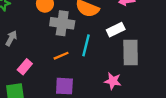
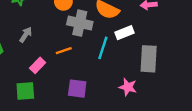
white rectangle: (116, 30) -> (124, 33), moved
orange line: (61, 56) -> (64, 51), moved

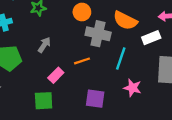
white rectangle: (124, 33) -> (151, 38), moved
pink star: (128, 87) -> (132, 88), moved

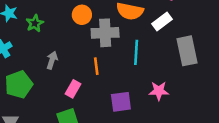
orange line: (82, 61) -> (96, 66), turned -63
pink star: (132, 88) -> (159, 91), moved

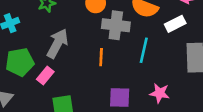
gray arrow: (52, 60) -> (57, 43), size x1.6
pink rectangle: (73, 89) -> (45, 75), moved

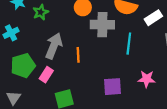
orange line: (101, 57) -> (78, 55), moved

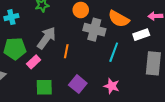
pink star: (147, 79) -> (112, 86), moved
purple square: (113, 87) -> (78, 84), moved, turned 30

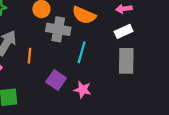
white rectangle: (141, 35) -> (124, 31), moved
purple square: (78, 84) -> (56, 80), moved

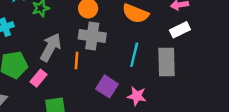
gray cross: (58, 29) -> (92, 36), moved
gray rectangle: (126, 61) -> (166, 62), moved

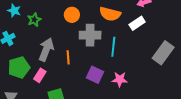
white rectangle: (180, 30) -> (137, 23), moved
gray cross: (92, 36) -> (90, 35), moved
gray rectangle: (166, 62) -> (163, 53), moved, turned 45

